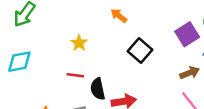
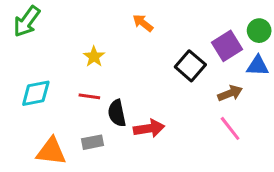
black square: (140, 50) -> (190, 66), moved
cyan diamond: (19, 62) -> (36, 93), moved

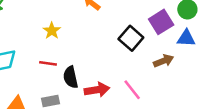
pink line: (230, 128) -> (132, 90), moved

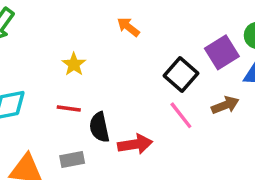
pink line: (132, 90) -> (181, 115), moved

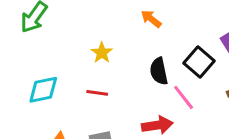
pink line: (181, 115) -> (184, 97), moved
black semicircle: (99, 127) -> (159, 71), moved

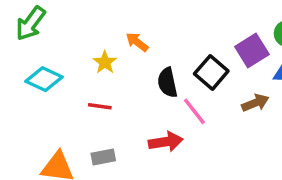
orange arrow: (151, 19) -> (137, 42), moved
cyan diamond: (43, 90) -> (44, 79), moved, turned 36

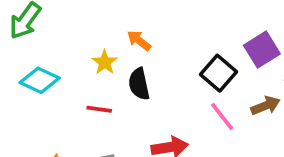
black semicircle: (167, 83) -> (139, 84), moved
pink line: (194, 111) -> (222, 116), moved

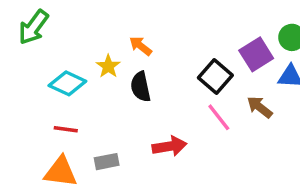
cyan diamond: (40, 80) -> (67, 83), moved
brown arrow: (265, 106) -> (260, 107), turned -120
red line: (99, 109) -> (66, 129), moved

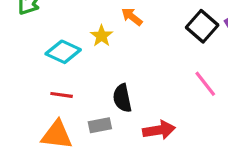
black square: (215, 77) -> (202, 26), moved
black semicircle: (141, 87) -> (122, 98), moved
red arrow: (169, 146) -> (159, 130), moved

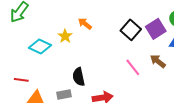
red line: (62, 95) -> (21, 80), moved

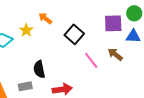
purple square: (156, 29) -> (113, 23), turned 30
black square: (131, 30) -> (74, 34), moved

